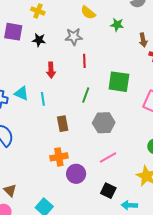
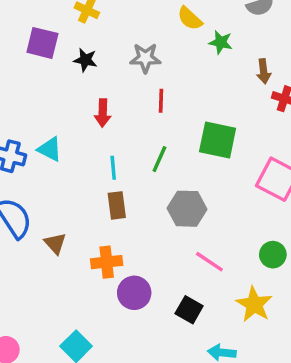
yellow semicircle: (88, 13) -> (190, 18), moved
cyan line: (43, 99) -> (113, 168), moved
pink line: (108, 158) -> (209, 262), moved, turned 60
brown triangle: (10, 190) -> (55, 243), moved
black square: (108, 191) -> (189, 310), moved

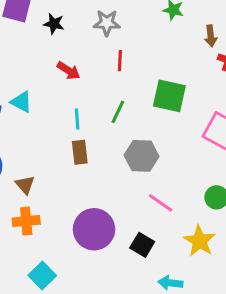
red arrow: (103, 113) -> (69, 71), turned -60
orange cross: (107, 262) -> (26, 221), moved
purple circle: (134, 293) -> (94, 229), size x1.4

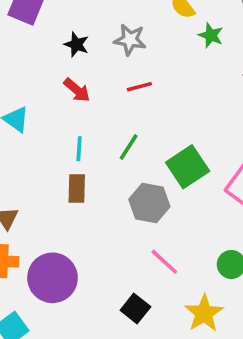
black star: (54, 24) -> (76, 44), moved
red line: (120, 61) -> (139, 87), turned 65
green square: (169, 96) -> (188, 167), moved, turned 36
purple circle: (94, 229) -> (52, 278), moved

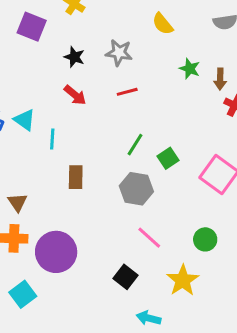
green star: (211, 35) -> (190, 69), moved
green line: (129, 147) -> (135, 145), moved
cyan line: (79, 149) -> (52, 139), moved
green square: (188, 167) -> (168, 158), size x0.6

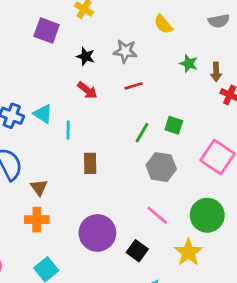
green square: (168, 158) -> (174, 125), moved, turned -36
gray hexagon: (136, 189) -> (161, 167), moved
green circle: (205, 239) -> (207, 215), size x1.6
purple circle: (56, 252) -> (97, 233), moved

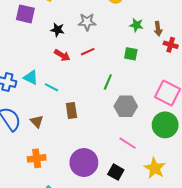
red line: (134, 86) -> (88, 52), moved
green square: (174, 125) -> (131, 54), moved
cyan line: (68, 130) -> (52, 87), turned -56
brown triangle: (39, 187) -> (37, 121), moved
green circle: (207, 215) -> (165, 125), moved

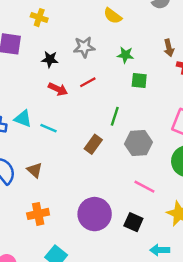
green star: (136, 25) -> (125, 55), moved
brown rectangle: (71, 110) -> (93, 144), moved, turned 49

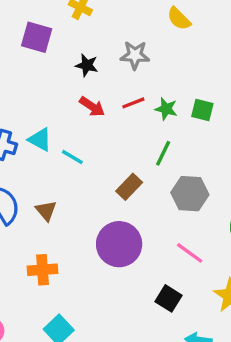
green star: (125, 55) -> (166, 109), moved
purple circle: (95, 214) -> (119, 244), moved

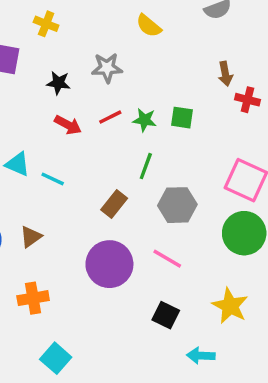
brown triangle: (46, 211) -> (31, 237), turned 40
pink line: (190, 253) -> (167, 259), moved

